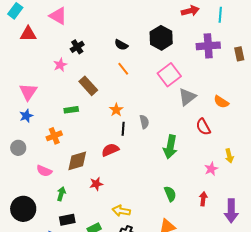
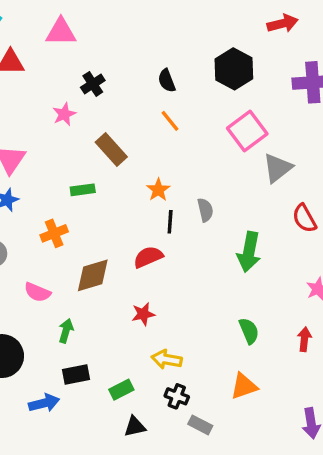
pink triangle: (58, 16) -> (61, 32), turned -30
black semicircle: (121, 45) -> (167, 81), turned 40
red star: (96, 184) -> (143, 314), moved

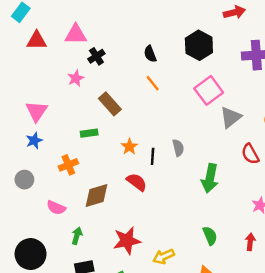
pink triangle: (61, 32) -> (76, 34), moved
orange star: (158, 190) -> (129, 147), moved
red semicircle: (148, 257) -> (137, 182), turned 60
red star: (143, 314) -> (127, 241), moved, size x1.6
yellow arrow: (167, 359) -> (164, 256), moved, turned -35

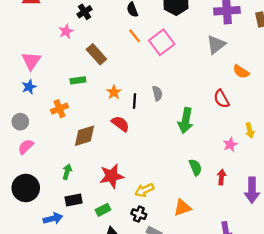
pink square: (209, 90) -> (162, 42), moved
gray triangle: (231, 117) -> (216, 44), moved
pink semicircle: (56, 208) -> (26, 147), moved, turned 112
green semicircle: (210, 236) -> (195, 167), moved

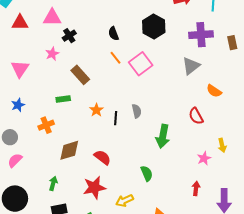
pink triangle: (31, 61) -> (20, 69), moved
red semicircle: (120, 124) -> (102, 157), moved
green semicircle: (195, 167) -> (147, 173), moved

